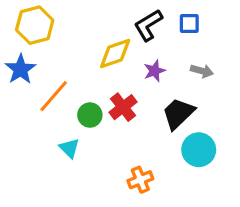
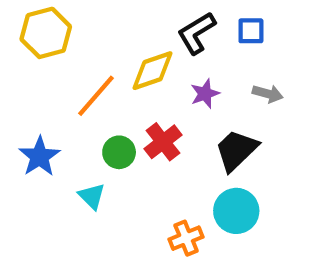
blue star: (21, 69) -> (39, 156), moved
orange line: (54, 96) -> (96, 96), moved
cyan circle: (199, 150) -> (236, 211), moved

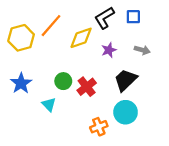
yellow hexagon: (46, 33) -> (21, 38), moved
orange line: (96, 96) -> (51, 26), moved
red cross: (163, 142) -> (87, 87), moved

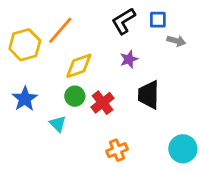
yellow diamond: (81, 38) -> (79, 66), moved
gray arrow: (142, 50) -> (176, 41), moved
black trapezoid: (126, 80) -> (149, 95), turned -45
cyan circle: (126, 112) -> (183, 149), moved

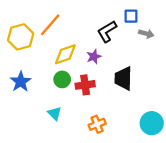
black L-shape: (124, 21) -> (107, 31), moved
purple star: (129, 59) -> (94, 57), moved
red cross: (103, 103) -> (85, 85), turned 30
cyan triangle: (58, 124) -> (54, 113), moved

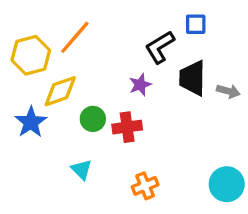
gray arrow: (146, 34) -> (228, 91), moved
yellow diamond: (65, 54) -> (60, 91), moved
black trapezoid: (123, 78) -> (192, 78), moved

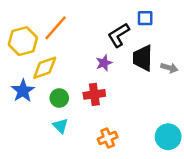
green circle: (93, 119) -> (59, 98), moved

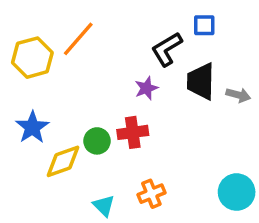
yellow diamond: (45, 68) -> (63, 161), moved
green circle: (59, 98) -> (97, 141), moved
cyan triangle: (60, 126) -> (104, 206), moved

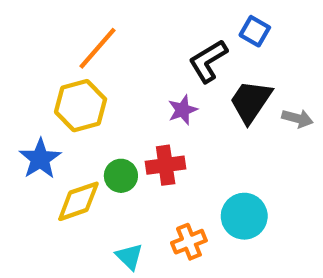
blue square: (204, 25) -> (255, 31), turned 30
yellow hexagon: (32, 58) -> (81, 106), moved
black trapezoid: (201, 81) -> (251, 101), turned 33
cyan circle: (237, 192) -> (244, 216), moved

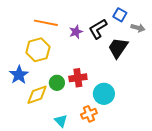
orange line: (98, 48) -> (46, 23), turned 60
purple star: (183, 110) -> (76, 32), moved
gray arrow: (297, 118) -> (138, 28), moved
cyan circle: (244, 216) -> (104, 94), moved

